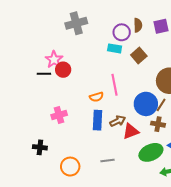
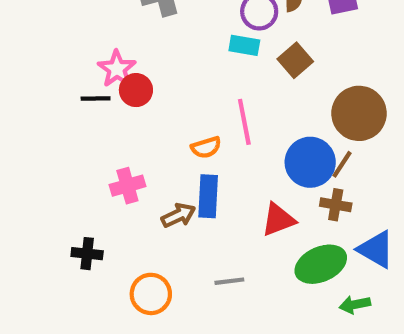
brown arrow: (118, 121) -> (178, 215), moved

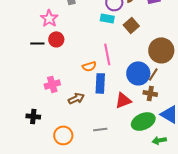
pink star: (117, 69) -> (49, 18), moved
blue rectangle: (208, 196) -> (100, 83), moved

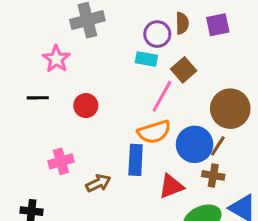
red circle: (56, 39) -> (86, 106), moved
pink line: (107, 54) -> (162, 96), moved, turned 40
orange semicircle: (89, 66) -> (154, 132), moved, size x1.5

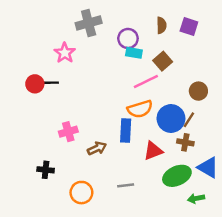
purple square: (218, 25) -> (189, 27), turned 30
purple circle: (157, 34) -> (128, 38), moved
pink line: (162, 96) -> (146, 81), turned 35
red circle: (86, 106) -> (35, 84), moved
brown circle: (230, 109) -> (198, 91), size x0.6

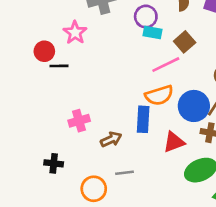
red circle: (35, 84) -> (44, 51), moved
gray line: (126, 185) -> (124, 173), moved

